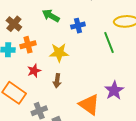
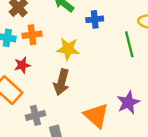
red star: (34, 71) -> (22, 65), moved
brown arrow: (57, 81) -> (61, 82), size x1.5

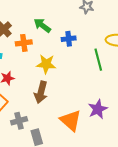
orange cross: (32, 35) -> (24, 43), moved

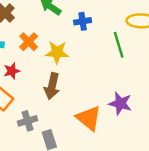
orange cross: (24, 43) -> (29, 42), moved, turned -35
purple star: (98, 109) -> (120, 103), turned -30

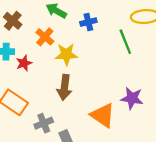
orange cross: (29, 42) -> (45, 37), moved
red star: (12, 71) -> (24, 63), moved

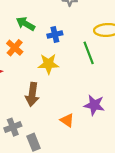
yellow star: (66, 54) -> (48, 64), moved
orange triangle: (103, 115) -> (67, 120), size x0.6

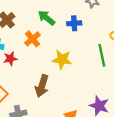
blue cross: (55, 34) -> (74, 23), moved

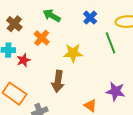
blue cross: (74, 23) -> (90, 18), moved, turned -32

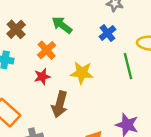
red star: (23, 60) -> (42, 77), moved

